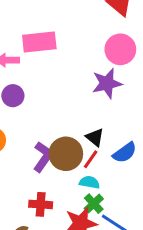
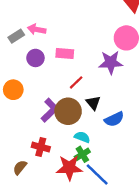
pink rectangle: (39, 42) -> (65, 53), moved, size x0.7
red line: (91, 159) -> (76, 82), moved

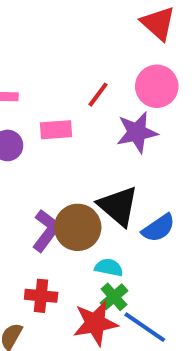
red line: (76, 82) -> (98, 95), moved
black triangle: (93, 103) -> (118, 206), size x1.6

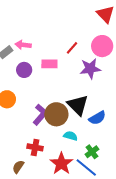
green cross: (114, 297) -> (92, 152), moved
red star: (95, 323) -> (61, 164), turned -30

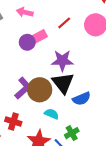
pink arrow: (23, 45) -> (25, 12), moved
pink rectangle: (49, 64) -> (39, 37), turned -35
purple star: (90, 69) -> (62, 61), moved
purple circle: (24, 70) -> (27, 42), moved

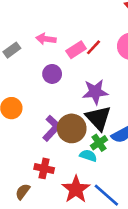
pink rectangle: (39, 37) -> (76, 50), moved
green cross: (72, 133) -> (99, 143), moved

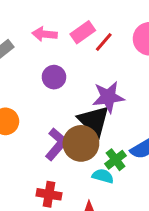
pink rectangle: (76, 50) -> (83, 32), moved
black triangle: (98, 118) -> (94, 121), moved

